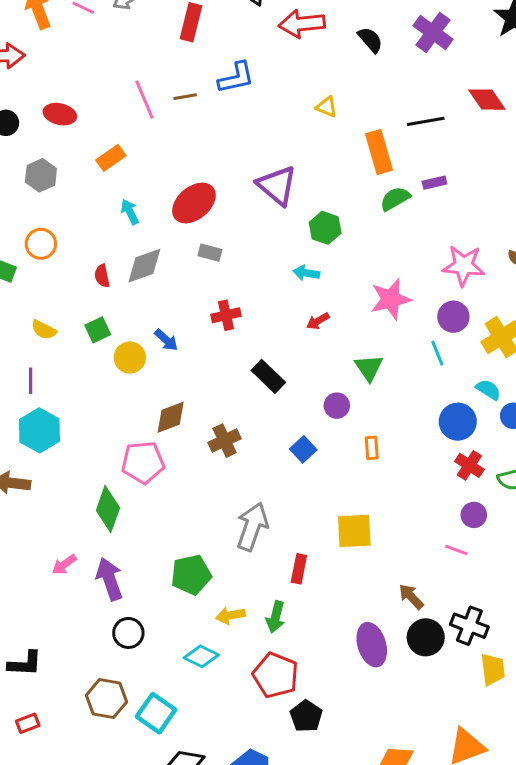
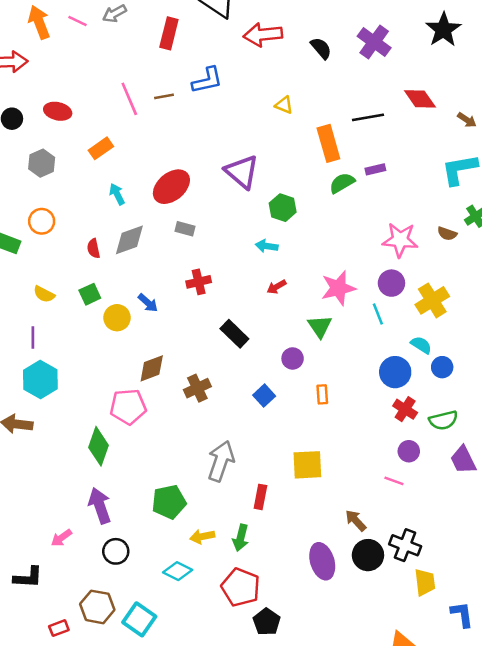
pink star: (391, 299) -> (338, 288), moved
pink arrow: (64, 564) -> (61, 538), moved
red rectangle: (28, 723) -> (59, 628), moved

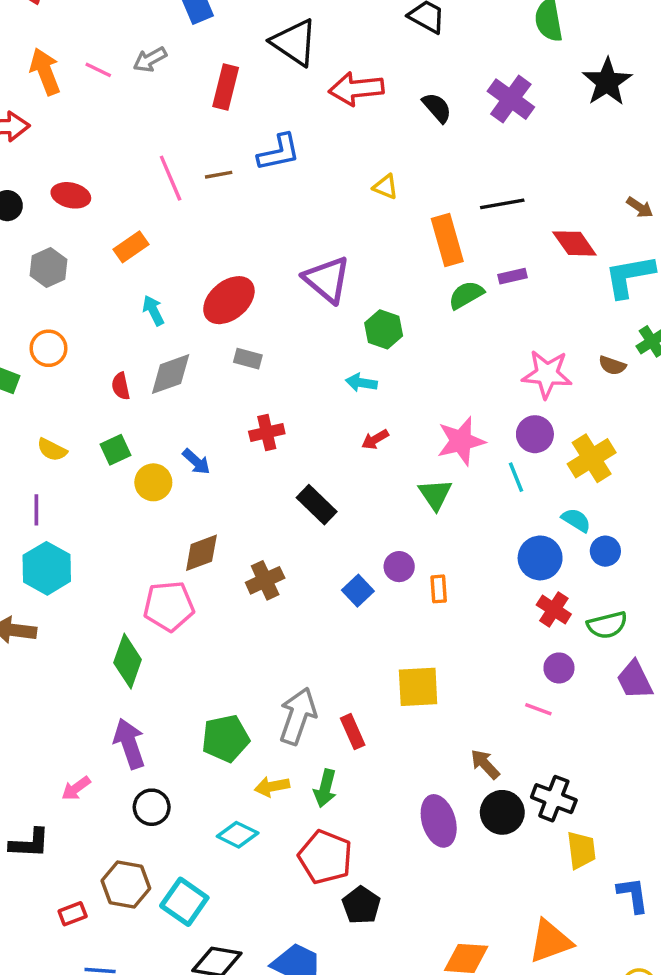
red diamond: (420, 99) -> (574, 243), moved
purple circle: (293, 358) -> (399, 567), moved
gray arrow: (221, 461) -> (298, 716), moved
red rectangle: (260, 497) -> (353, 732), turned -35

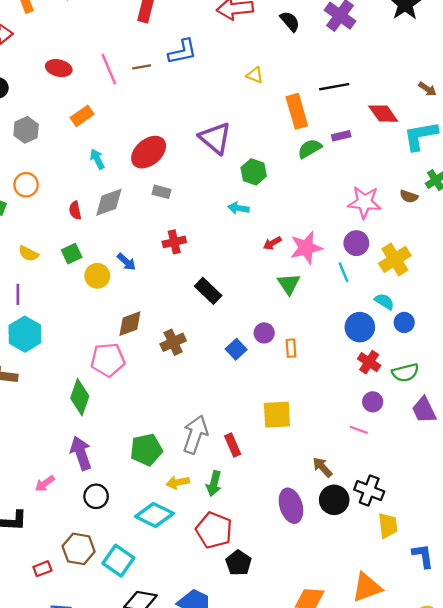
red ellipse: (71, 195) -> (59, 68), moved
red arrow: (375, 439) -> (272, 243), moved
cyan diamond: (238, 835) -> (154, 515), size x1.4

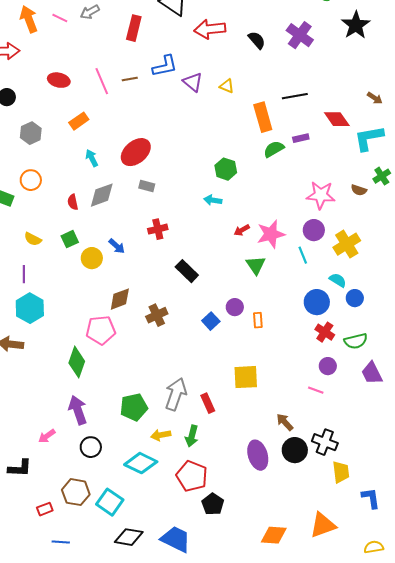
purple triangle: (215, 138) -> (193, 82), moved, size x0.7

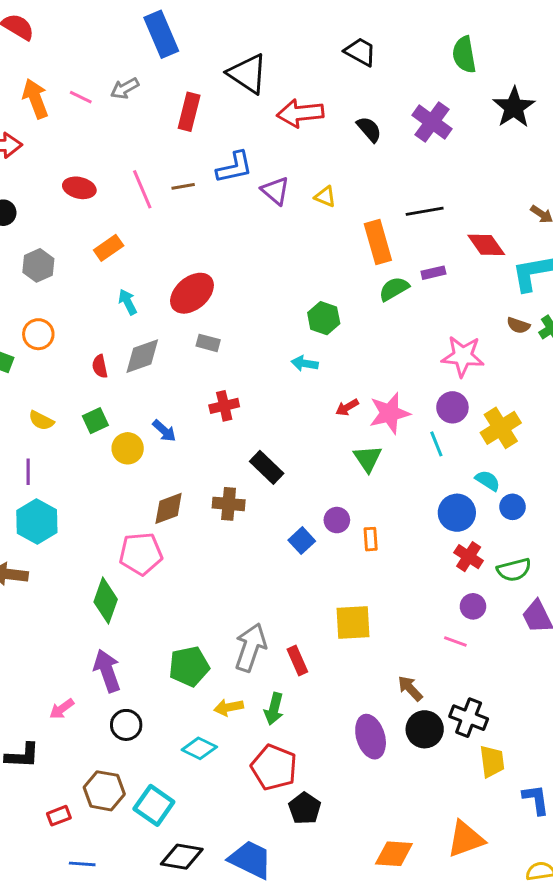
brown semicircle: (359, 190) -> (518, 325), moved
brown cross: (157, 315) -> (229, 504), moved, turned 30
cyan diamond: (141, 463) -> (199, 748), size x0.7

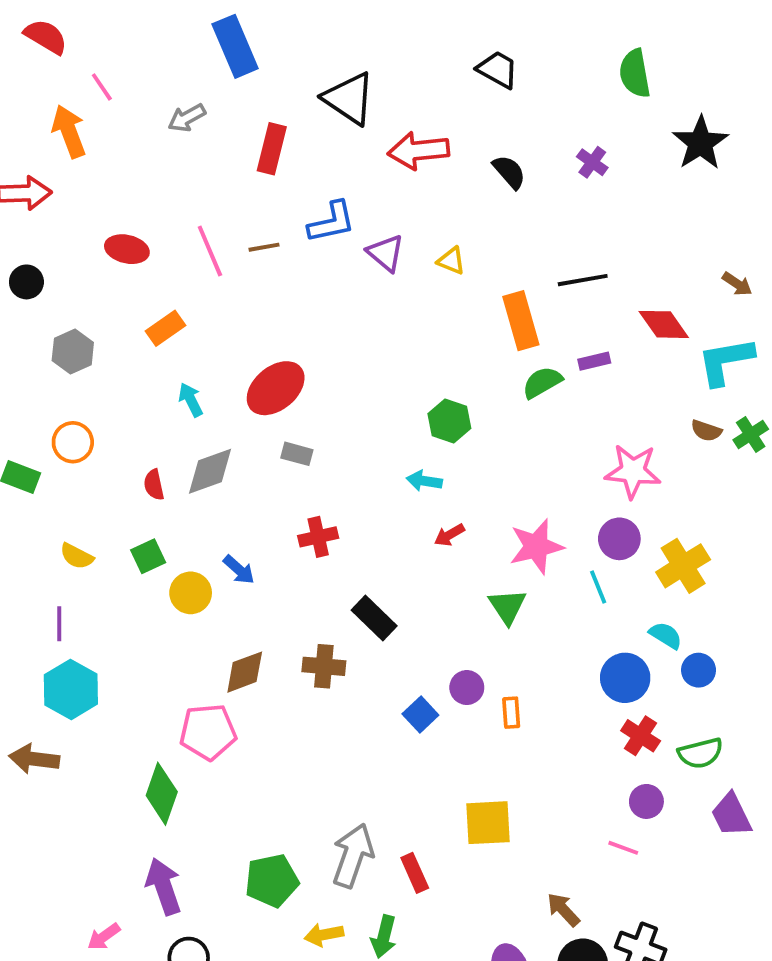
pink line: (81, 97) -> (102, 87), moved, turned 30
purple cross: (432, 122) -> (592, 162), size x0.6
red arrow: (347, 407) -> (449, 535), moved

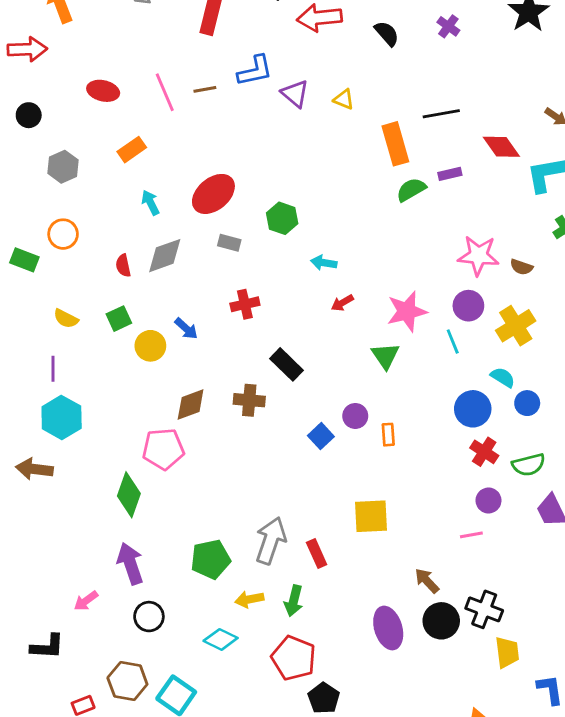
green hexagon: (449, 421) -> (282, 218), moved
brown semicircle: (706, 431) -> (521, 267), moved
pink line: (623, 848) -> (471, 535), turned -30

